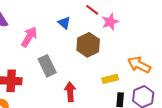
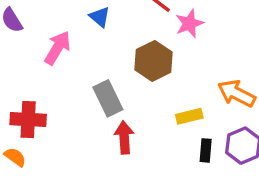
blue triangle: (64, 23) -> (100, 17), moved
gray rectangle: (47, 66) -> (108, 98), moved

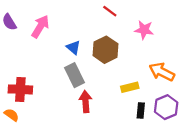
blue triangle: (100, 17) -> (73, 47), moved
pink star: (189, 23) -> (144, 30), moved, turned 30
pink arrow: (57, 48) -> (40, 27), moved

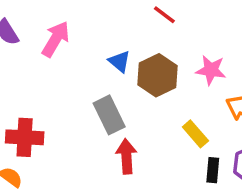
pink star: (144, 30) -> (211, 70), moved
blue triangle: (73, 47) -> (120, 61), moved
yellow rectangle: (130, 87) -> (195, 134), turned 63

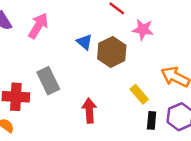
pink star: (211, 70) -> (143, 30), moved
gray rectangle: (109, 115) -> (48, 81), moved

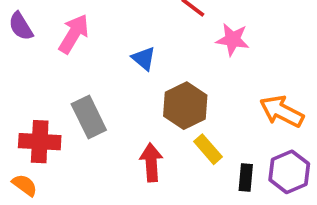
brown hexagon: (112, 52) -> (185, 106), moved
yellow rectangle: (139, 94) -> (208, 149), moved

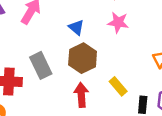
pink star: (233, 40) -> (118, 22), moved
brown hexagon: (185, 106) -> (83, 58), moved

